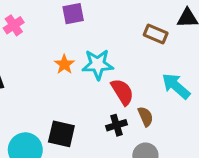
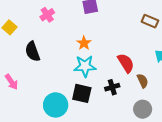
cyan star: (98, 64) -> (85, 66), moved
black cross: (117, 125) -> (112, 87), moved

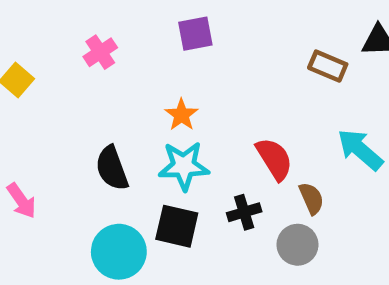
black semicircle: (33, 51) -> (112, 168), moved
gray circle: (143, 109) -> (297, 245), moved

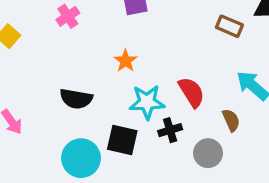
cyan star: (184, 166) -> (147, 102), moved
black semicircle: (112, 168) -> (76, 99), turned -60
brown semicircle: (311, 198) -> (231, 120), moved

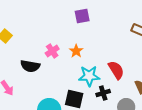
pink cross: (68, 16) -> (52, 51), moved
black semicircle: (76, 99) -> (30, 66), moved

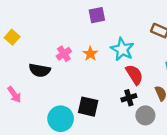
cyan star: (89, 76) -> (122, 49), moved, turned 30
black cross: (103, 93) -> (129, 98), moved

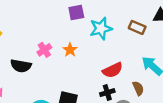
cyan star: (122, 49) -> (101, 29), moved, turned 30
red semicircle: (134, 75) -> (113, 70), turned 96

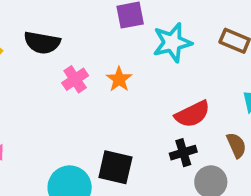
black semicircle: (21, 66) -> (42, 43), moved

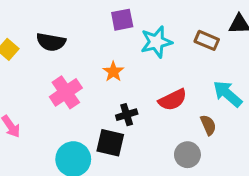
pink cross: (75, 79) -> (66, 92), moved, size x1.5
black cross: (183, 153) -> (127, 115), moved

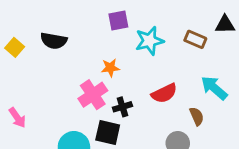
orange star: (113, 72) -> (110, 68), turned 30
pink cross: (66, 92) -> (93, 95), moved

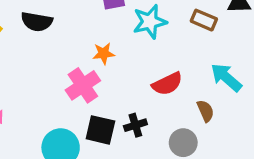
black cross: (122, 107) -> (135, 125), moved

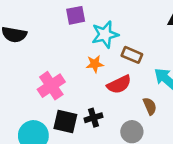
brown rectangle: (204, 20) -> (132, 55), moved
orange star: (104, 53) -> (95, 64), moved

